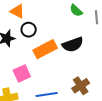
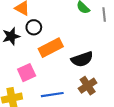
black semicircle: (73, 44) -> (82, 59), moved

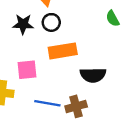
brown cross: (88, 86) -> (76, 106), moved

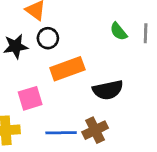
green semicircle: (113, 18) -> (119, 31), moved

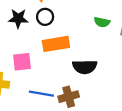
green semicircle: (119, 31) -> (102, 22), turned -49

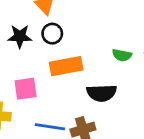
green semicircle: (102, 22) -> (122, 55), moved

